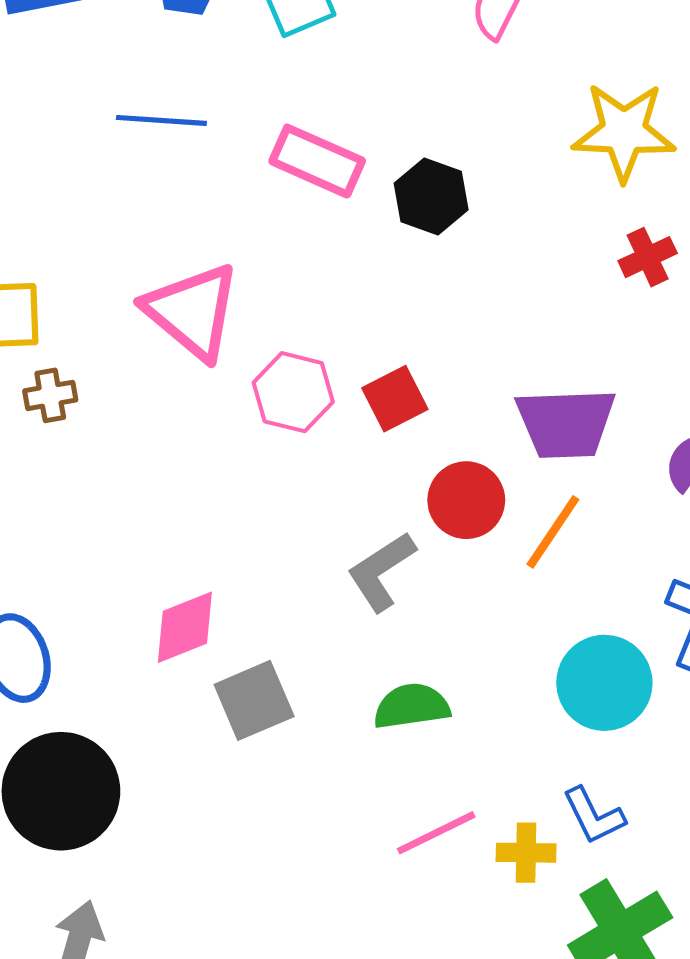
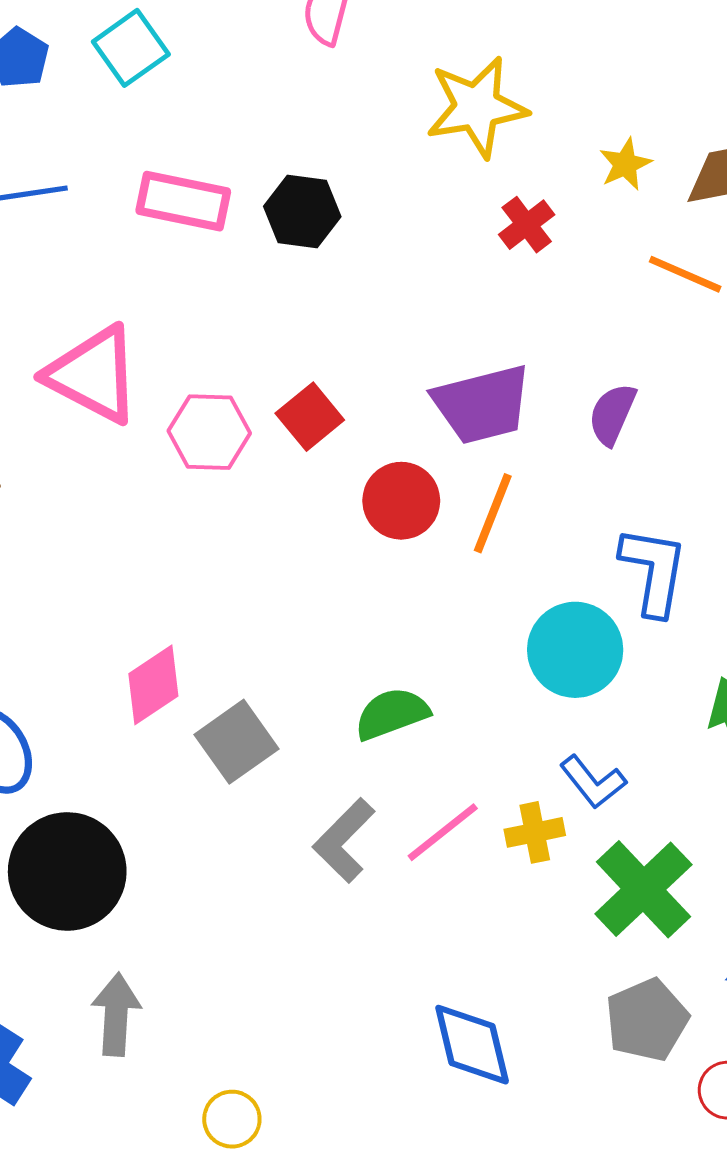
gray L-shape: (381, 571) -> (344, 840), moved

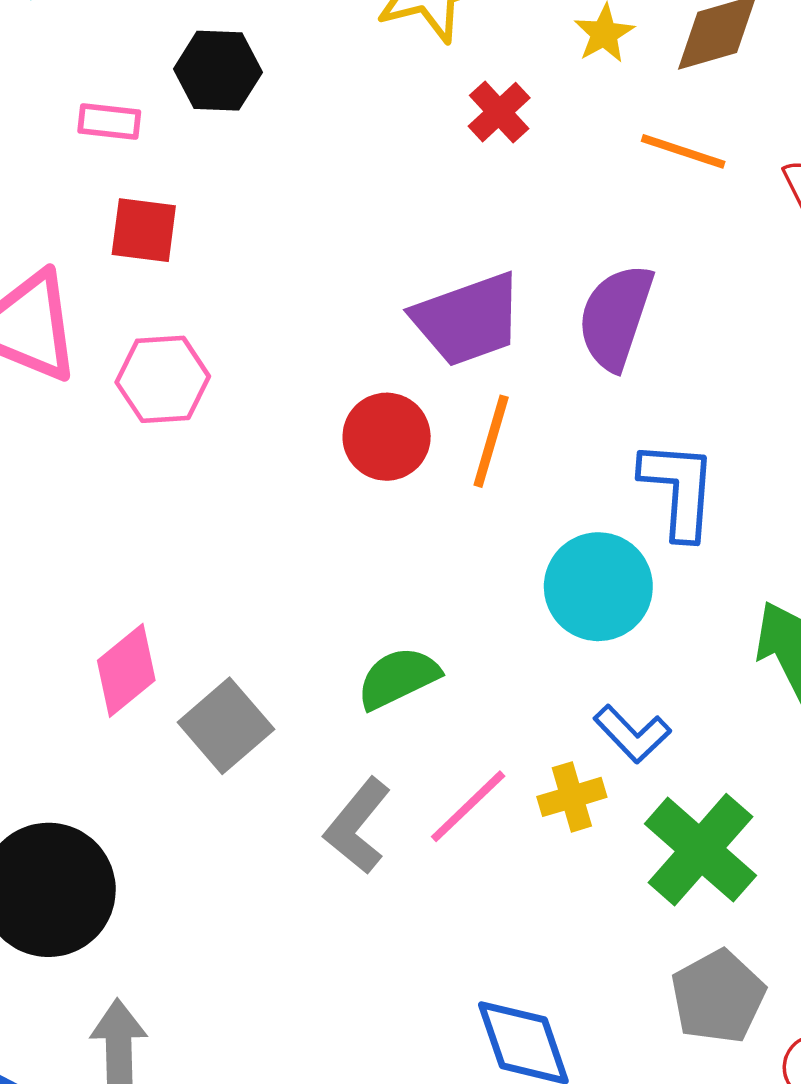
pink rectangle: (183, 201) -> (109, 122), size x0.6
black hexagon: (302, 211) -> (218, 71), moved
purple semicircle: (612, 414) -> (616, 317), size x1.5
red square: (310, 417) -> (144, 230), moved, turned -38

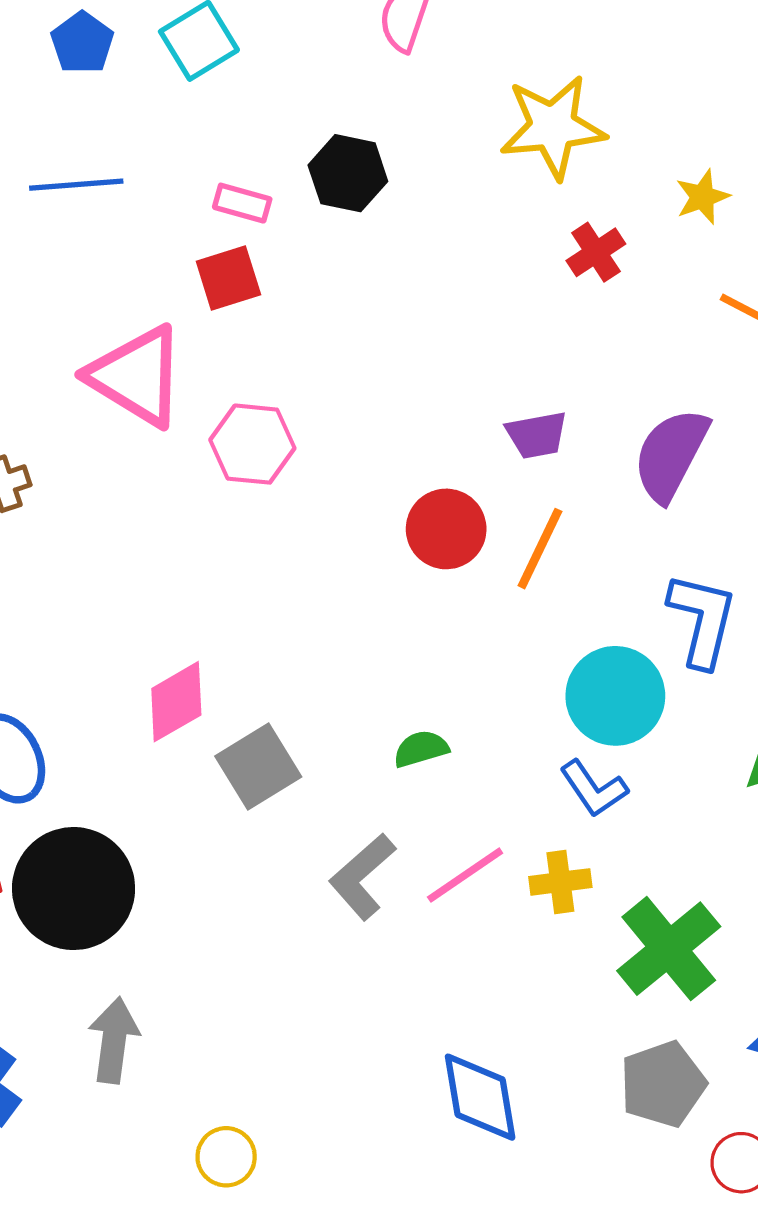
red square: (144, 230) -> (228, 278), moved, turned -34
purple trapezoid: (468, 319) -> (537, 435), size x0.6
green semicircle: (398, 678) -> (421, 749), size x0.7
blue L-shape: (632, 734) -> (594, 789), moved

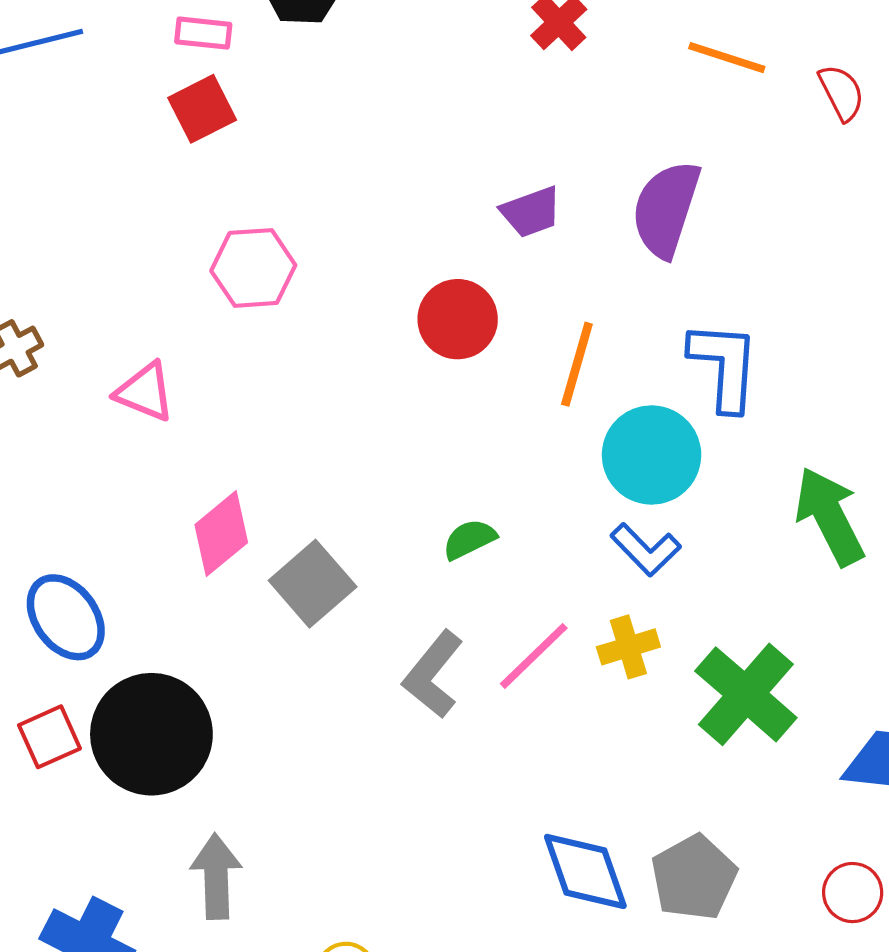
pink triangle: (137, 376) -> (145, 392), moved, size x0.6
orange line: (540, 549) -> (577, 364), moved
gray pentagon: (663, 1084) -> (694, 878), moved

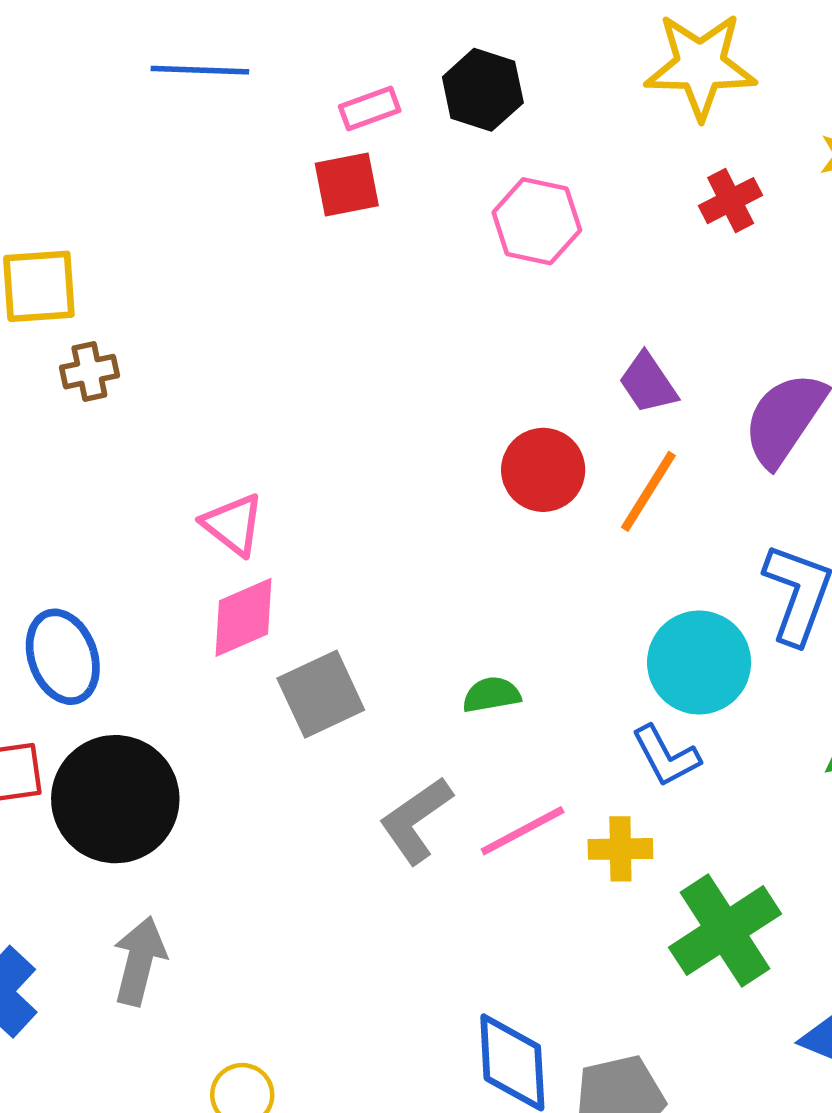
pink rectangle: (203, 33) -> (370, 109), turned -42
purple trapezoid: (531, 212) -> (648, 383), turned 60
pink hexagon: (253, 268) -> (537, 221), moved
orange line: (577, 364) -> (648, 491), moved
pink triangle: (145, 392) -> (233, 524), moved

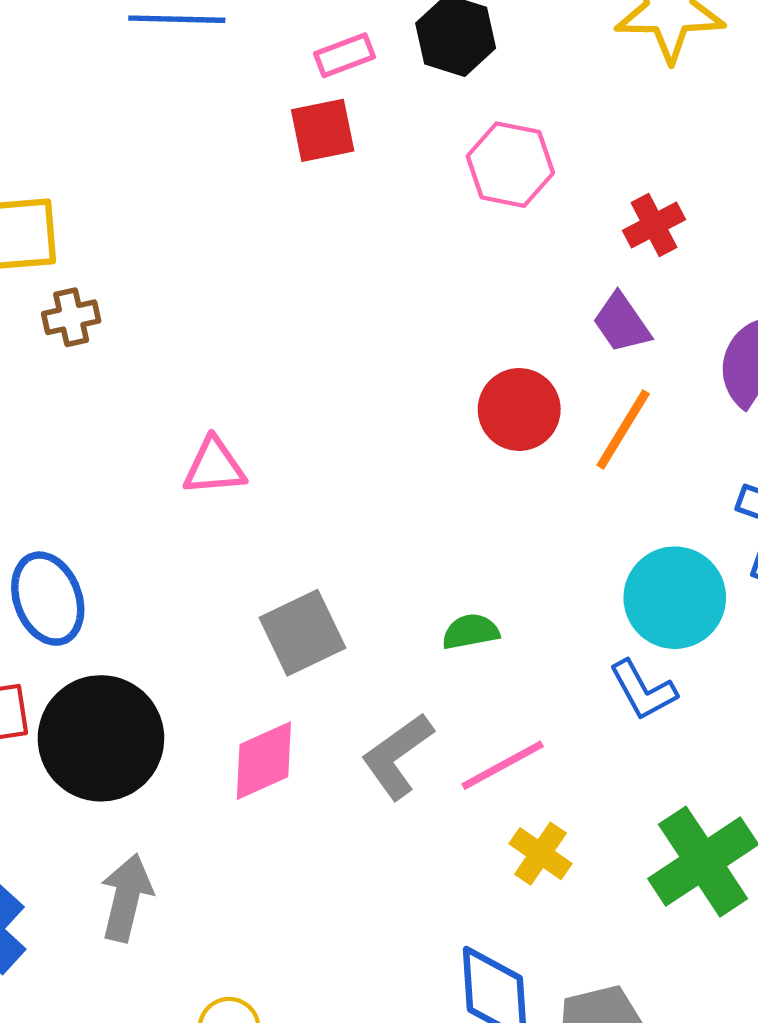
red cross: (731, 201) -> (654, 225), moved
pink triangle: (233, 524) -> (214, 467), turned -42
pink diamond: (243, 617) -> (264, 761), moved
yellow cross: (620, 849) -> (541, 854), moved, turned 36

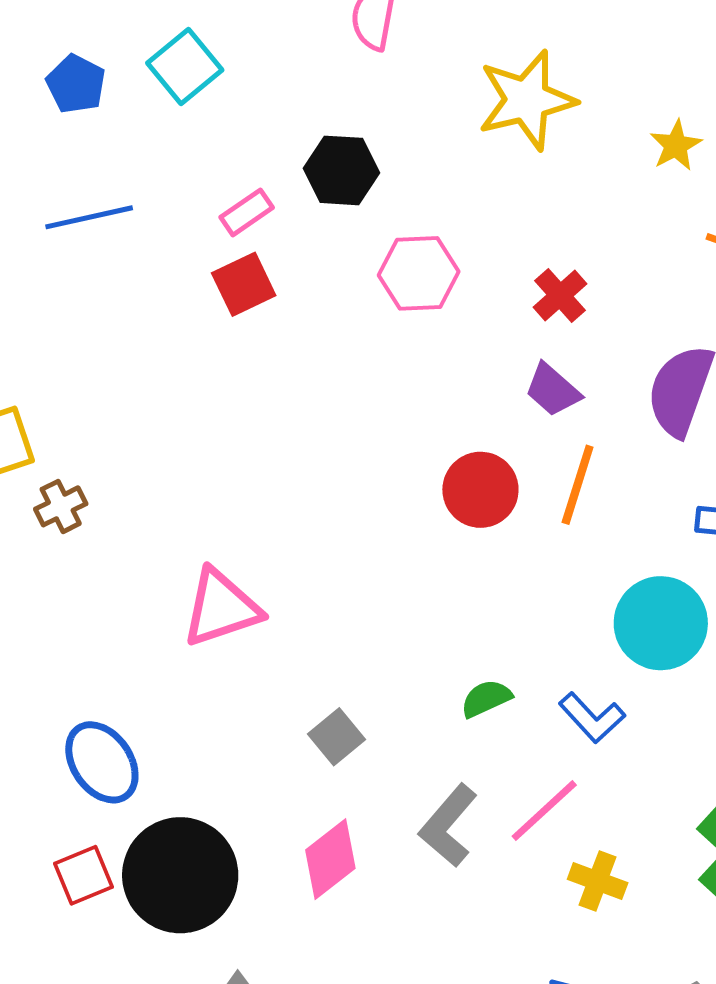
pink triangle: (214, 467) -> (221, 608), size x1.4
gray square: (302, 633) -> (337, 737), size x0.7
blue L-shape: (643, 690) -> (592, 718), moved

